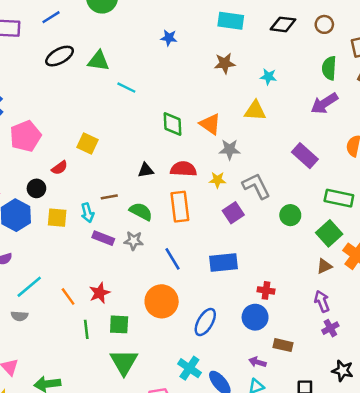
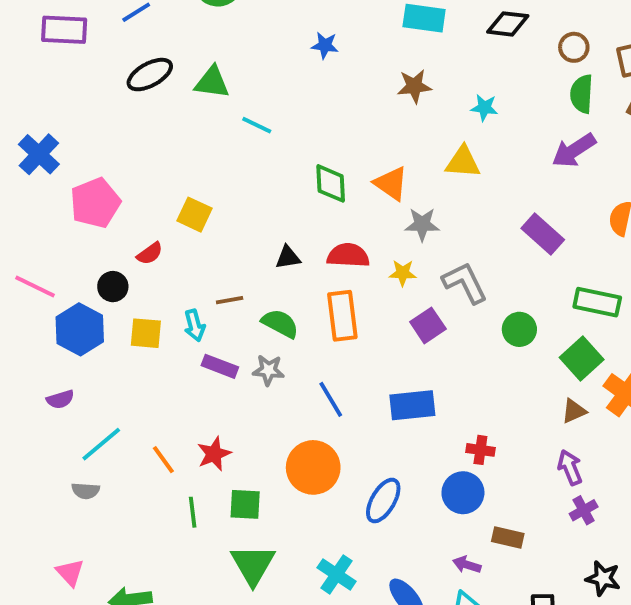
brown circle: (324, 24) -> (574, 47), moved
cyan cross: (189, 368) -> (337, 574), moved

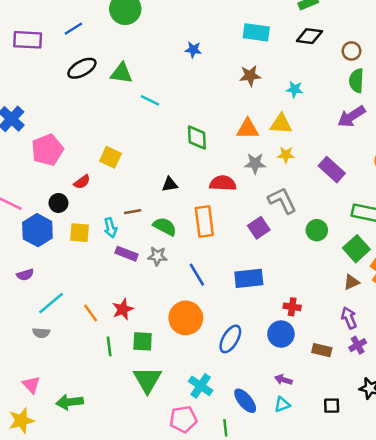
orange triangle: (391, 183) -> (248, 129), moved, turned -35
red semicircle: (348, 255) -> (223, 183), moved
yellow star: (403, 273) -> (286, 155), moved
brown rectangle: (508, 537) -> (322, 350), moved

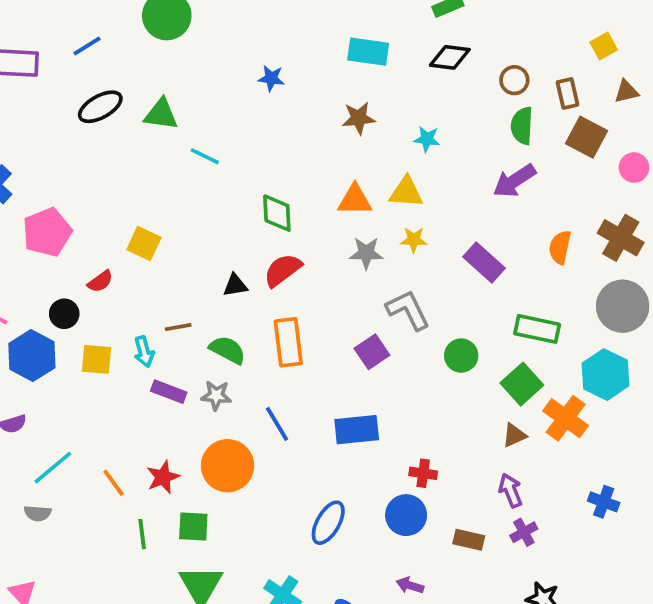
red semicircle: (223, 183) -> (283, 270), moved, turned -40
orange circle: (186, 318) -> (228, 466), moved

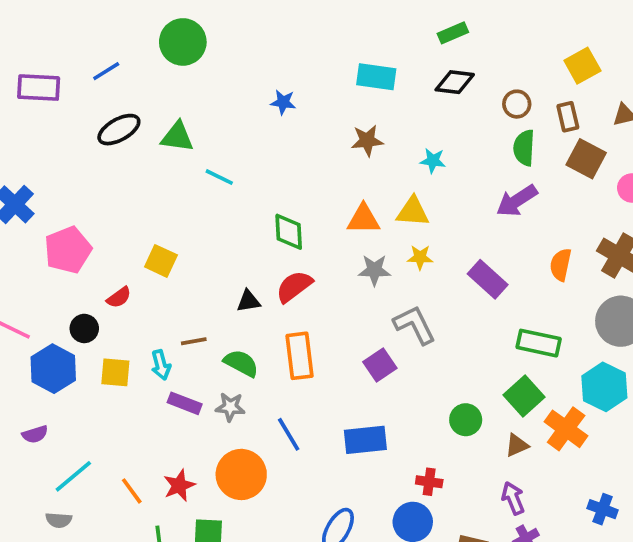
yellow square: (604, 46) -> (582, 66), moved, size x1.4
green circle: (461, 356) -> (466, 420), moved

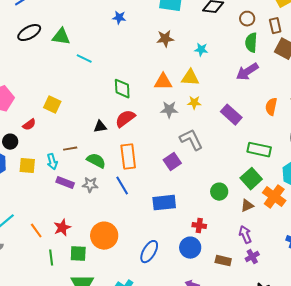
blue line: (289, 434) -> (122, 186), moved
orange circle: (241, 474) -> (104, 236), moved

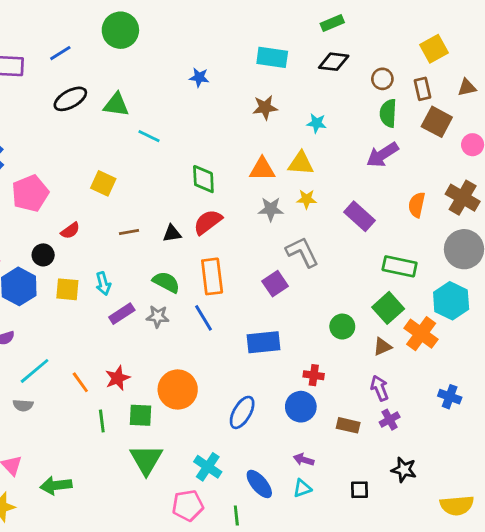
yellow square: (52, 105) -> (103, 183), moved
brown line: (70, 149) -> (129, 232), moved
purple rectangle: (65, 183) -> (122, 314), turned -54

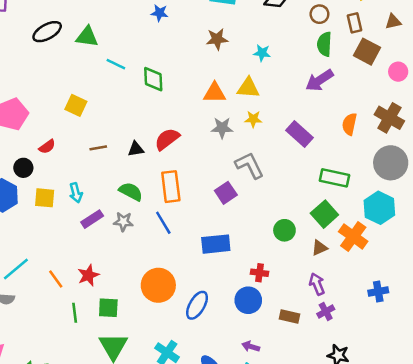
green diamond: (203, 179) -> (153, 79), moved
orange circle: (178, 390) -> (158, 285), moved
blue cross: (450, 397) -> (378, 291), turned -30

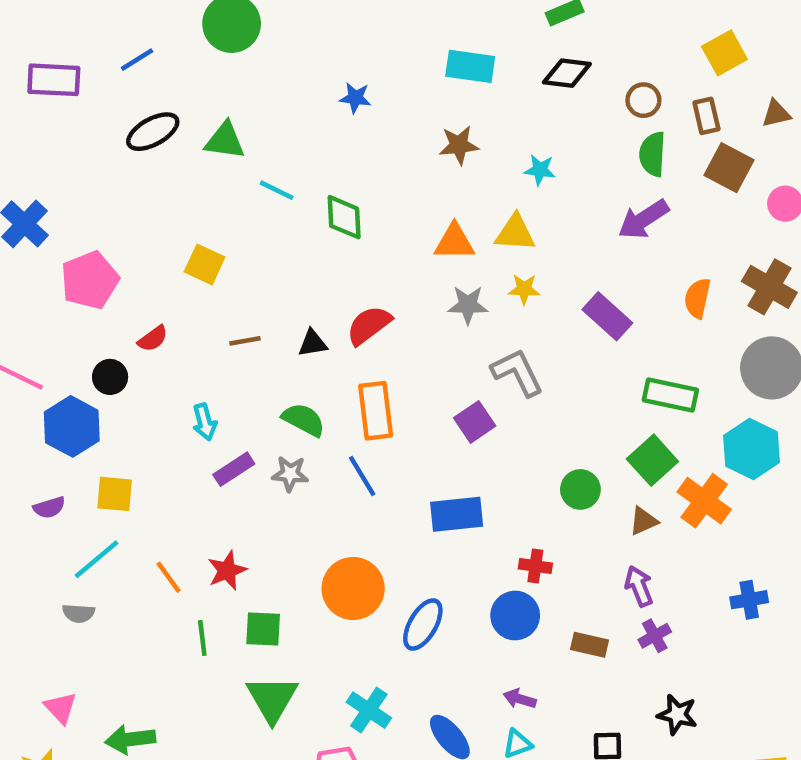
yellow square: (45, 198) -> (115, 494), moved

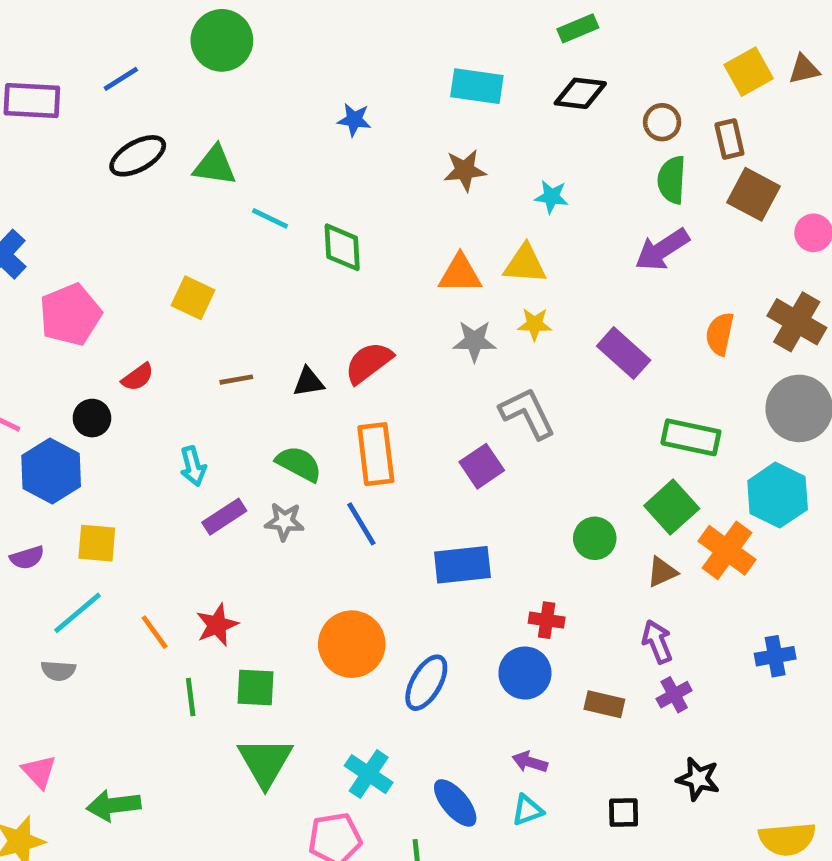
brown triangle: (776, 114) -> (804, 69), moved

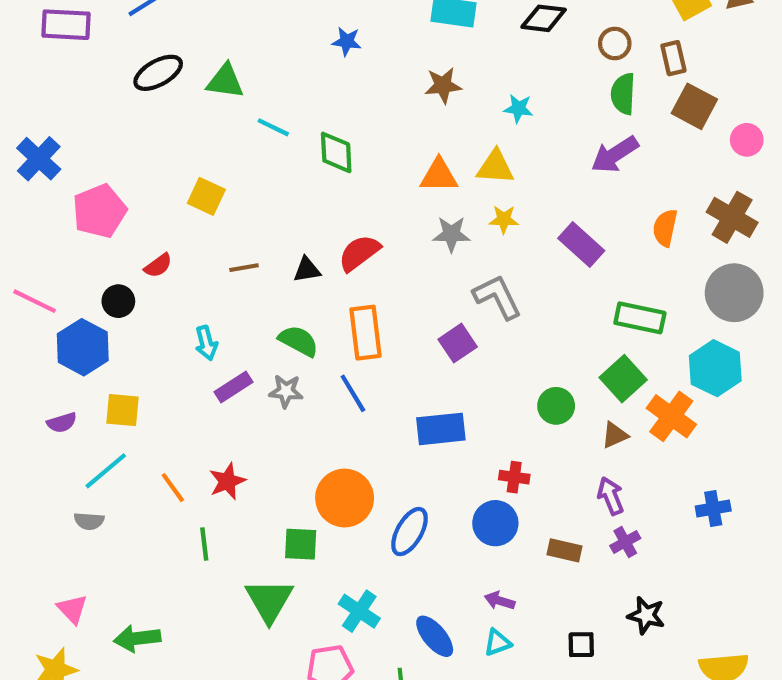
green square: (256, 687) -> (301, 544), moved

